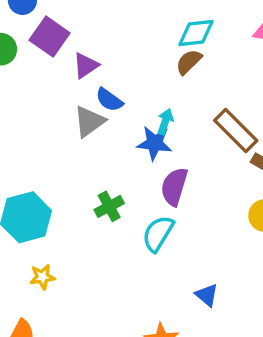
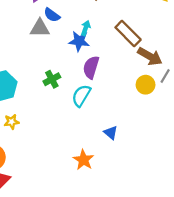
gray triangle: (89, 122) -> (40, 28), turned 36

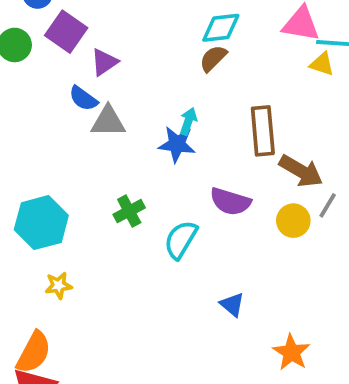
blue semicircle: (52, 15) -> (83, 98), moved
brown rectangle: (128, 34) -> (263, 131), turned 40
purple semicircle: (91, 67) -> (230, 202), moved, turned -90
orange star: (83, 160) -> (291, 352), moved

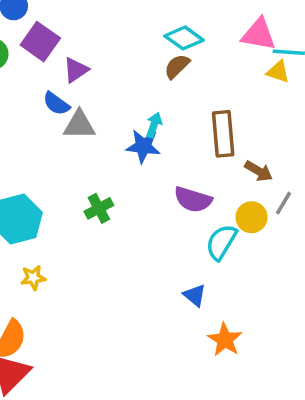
cyan diamond: (221, 28) -> (184, 38), turned 42
brown arrow: (301, 171) -> (259, 171), size x0.7
cyan semicircle: (181, 240) -> (221, 242), moved
orange star: (291, 352) -> (225, 340), moved

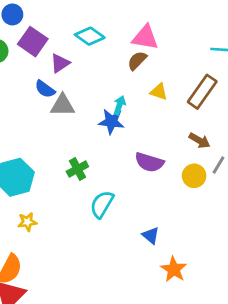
pink triangle: (259, 34) -> (145, 38), moved
cyan diamond: (184, 38) -> (90, 36), moved
yellow triangle: (278, 72) -> (159, 92), moved
brown rectangle: (223, 134) -> (202, 92), moved, turned 40
cyan semicircle: (221, 242) -> (102, 204), moved

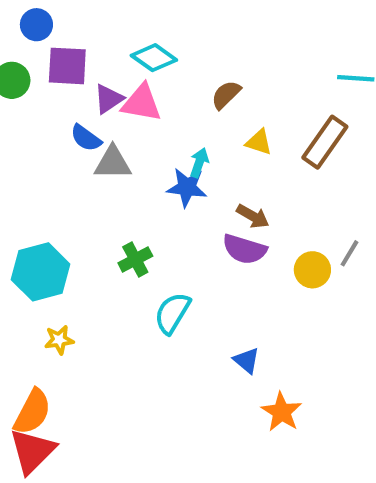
pink triangle: (145, 38) -> (141, 103), moved
purple square: (33, 42) -> (67, 66), turned -32
brown arrow: (199, 141) -> (253, 216), moved

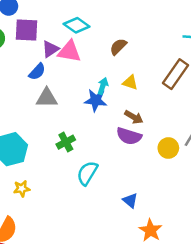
blue semicircle: (86, 138) -> (37, 72), turned -84
yellow triangle: (259, 142) -> (130, 82), moved
gray triangle: (113, 163) -> (47, 98), moved

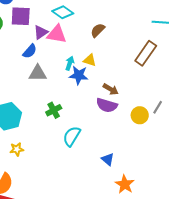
yellow triangle: (130, 82) -> (90, 60), moved
cyan arrow: (103, 86) -> (70, 63), moved

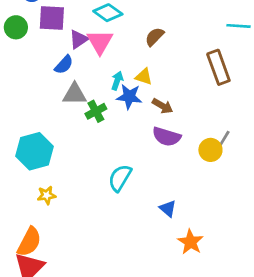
pink triangle: (57, 34) -> (100, 42), turned 50
brown rectangle: (146, 53) -> (218, 67), turned -55
brown arrow: (111, 89) -> (163, 106), moved
gray line: (158, 107) -> (224, 139), moved
green cross: (54, 110) -> (96, 111), moved

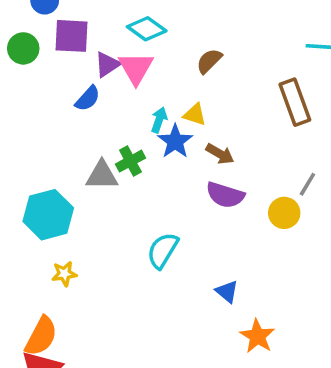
gray triangle: (75, 94) -> (102, 175), moved
blue star: (129, 97) -> (175, 141), turned 30
gray line: (224, 139) -> (307, 184), moved

